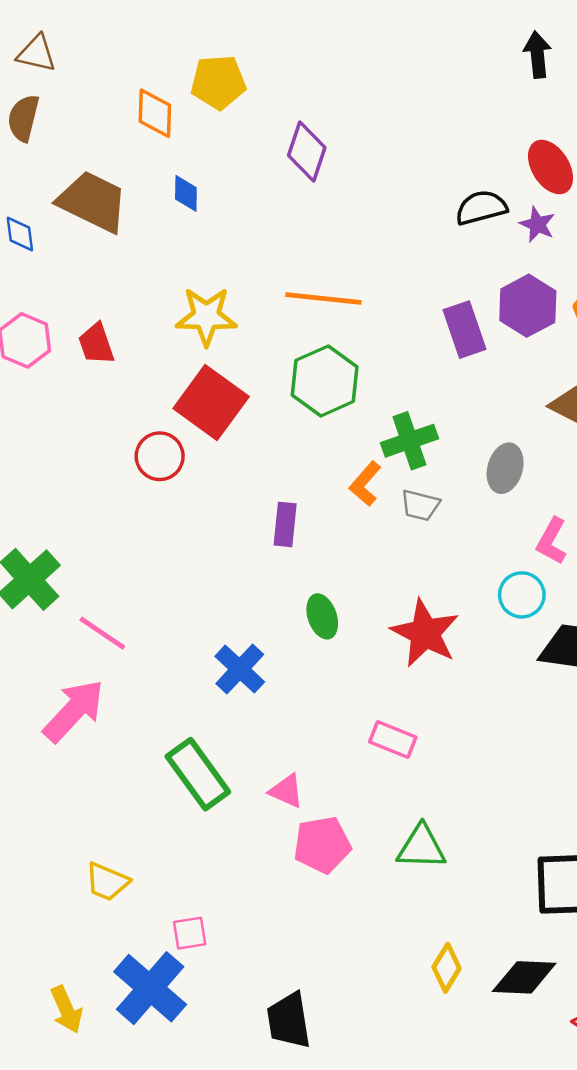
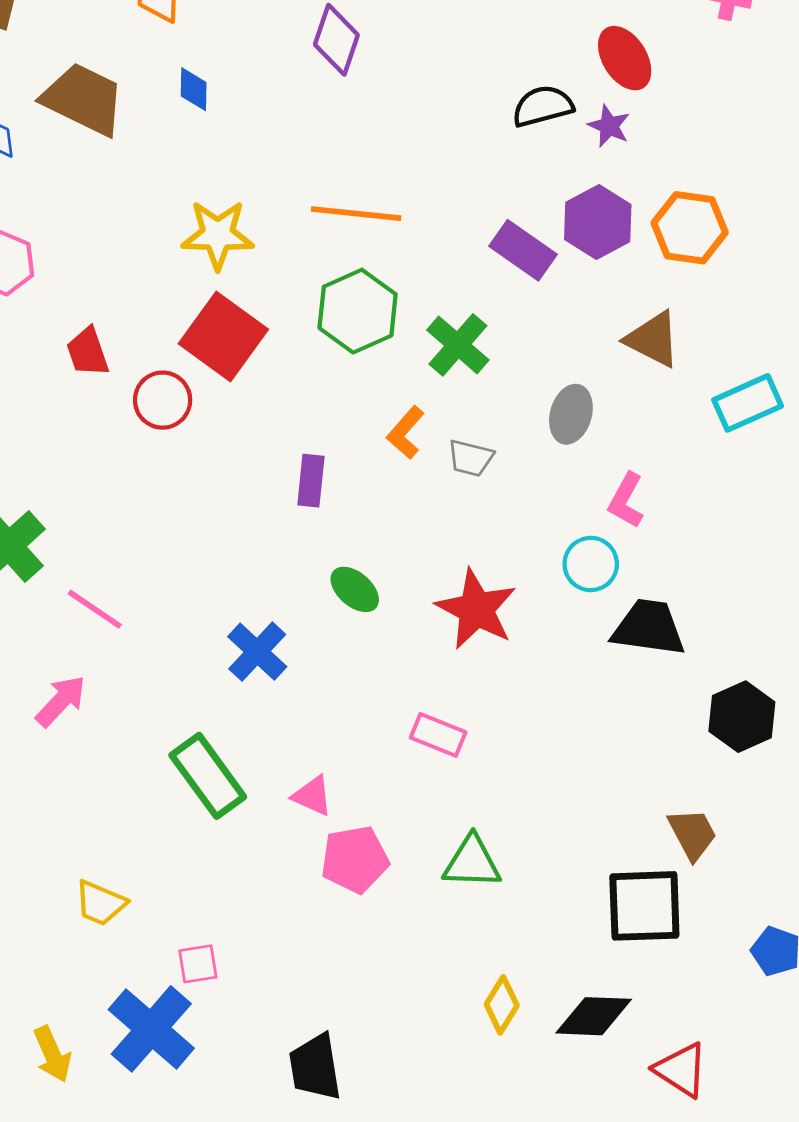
purple rectangle: (464, 330) -> (523, 250), turned -36
red trapezoid: (96, 344) -> (88, 352), moved
green cross: (409, 441) -> (458, 345), moved, turned -30
green ellipse: (322, 616) -> (355, 589), turned -30
pink arrow: (74, 711) -> (61, 701), size x0.7

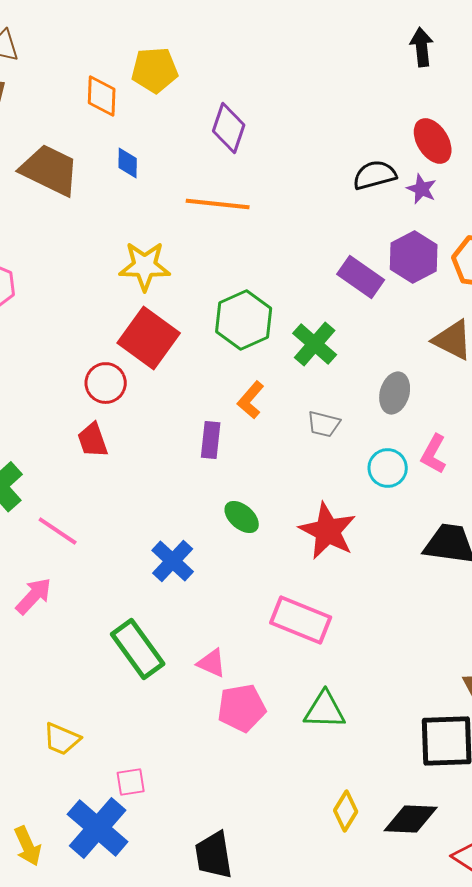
orange line: (356, 214) -> (218, 204), moved
red trapezoid: (88, 352) -> (93, 440), moved
orange L-shape: (406, 433) -> (251, 400), moved
cyan circle: (591, 564) -> (388, 468), moved
pink rectangle: (438, 735) -> (301, 620), size x1.5

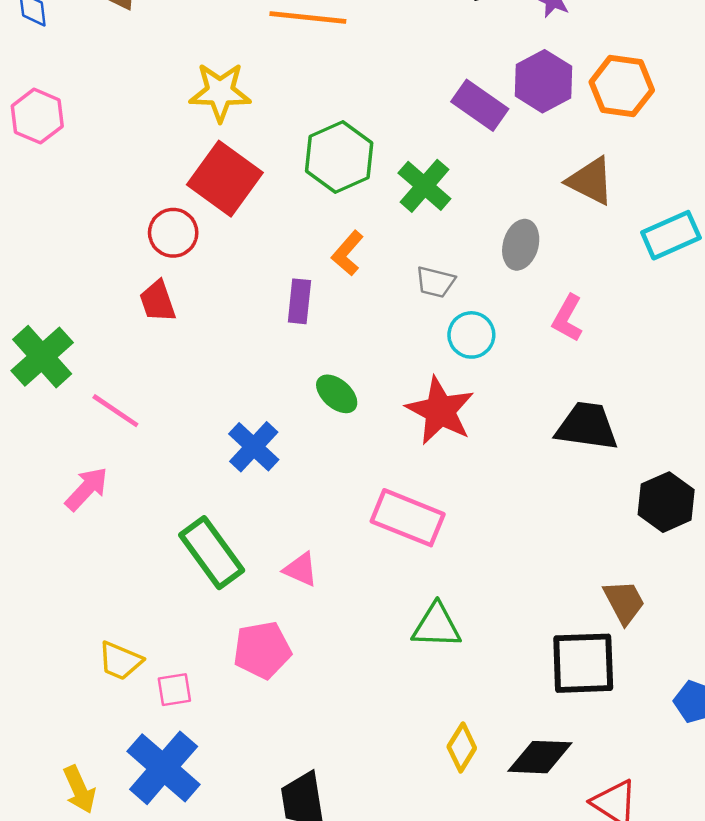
cyan circle: (388, 468) -> (471, 335), moved
pink pentagon: (242, 708) -> (262, 650), moved
pink square: (131, 782) -> (174, 690), moved

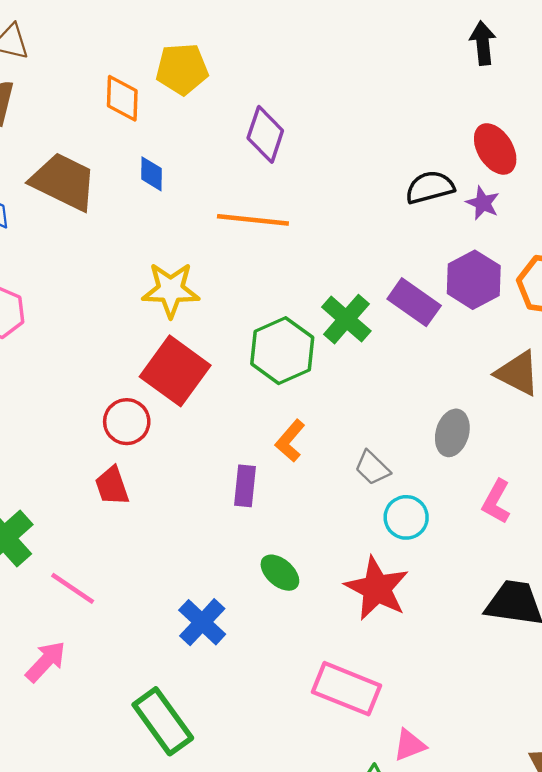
green cross: (424, 186) -> (346, 319), moved
gray trapezoid: (435, 282) -> (372, 468), turned 30
pink triangle: (301, 569) -> (410, 745), moved, turned -45

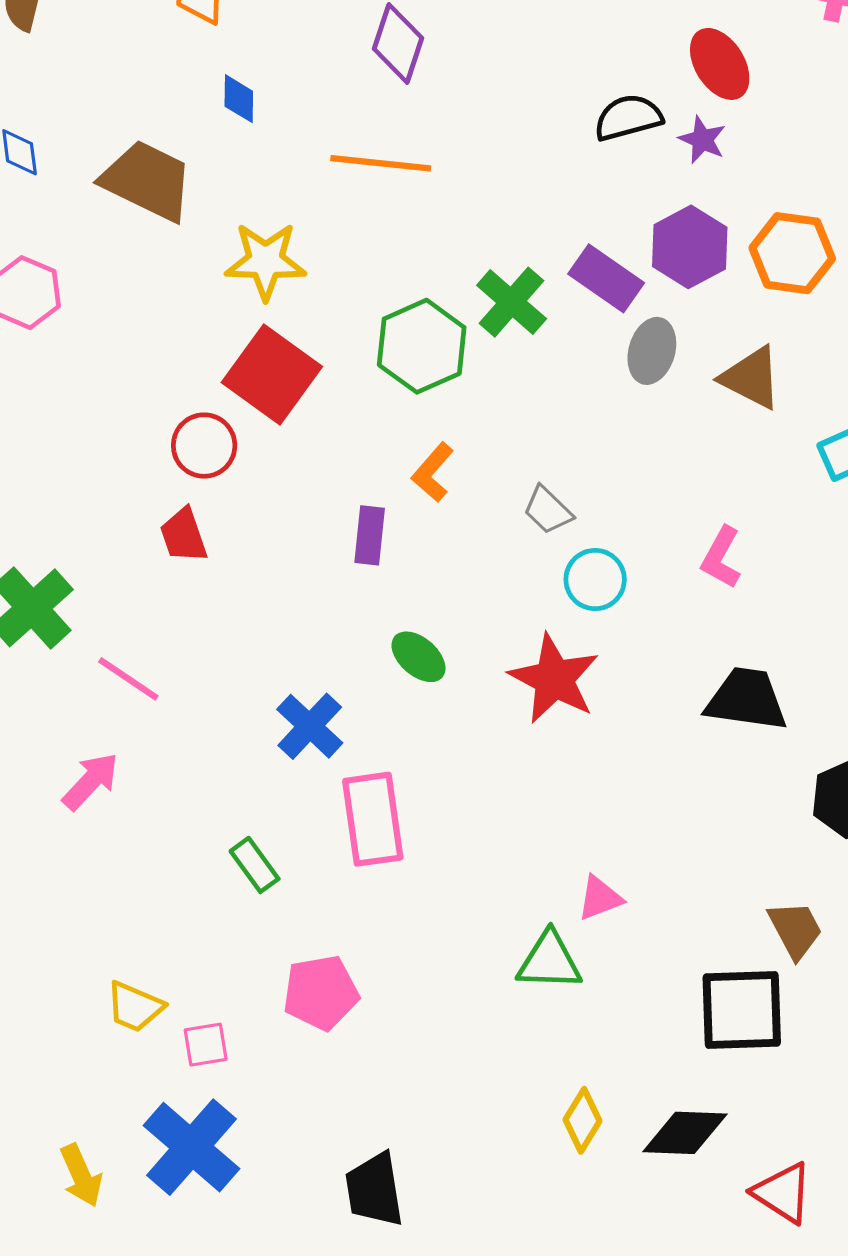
brown trapezoid: (64, 182) -> (147, 181), moved
gray ellipse: (452, 433) -> (652, 351), moved
pink rectangle: (346, 689) -> (373, 819), moved, turned 60
green rectangle: (163, 721) -> (255, 865), size x0.6

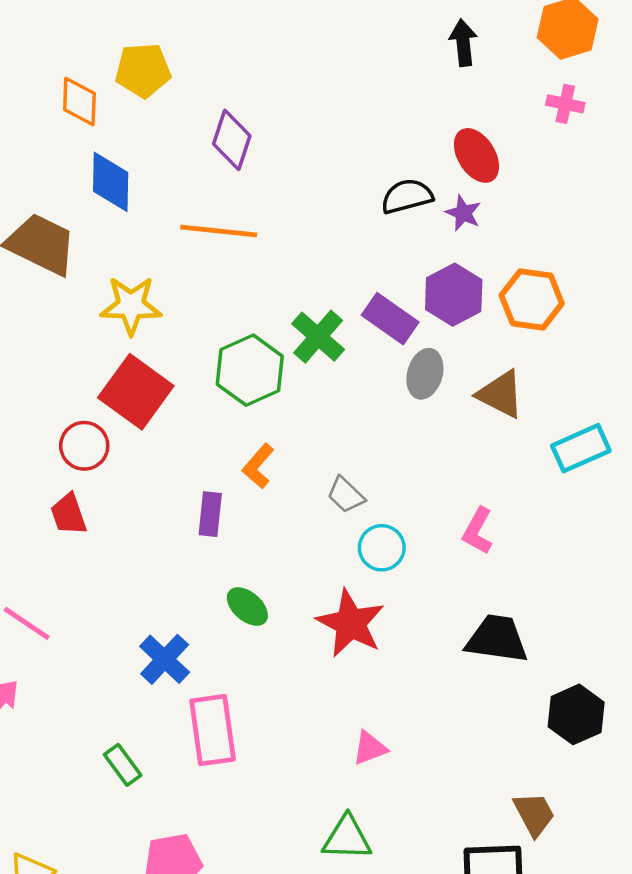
blue diamond: (239, 99) -> (111, 182), size x1.6
pink triangle: (600, 898) -> (370, 748), moved

